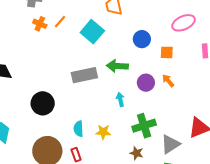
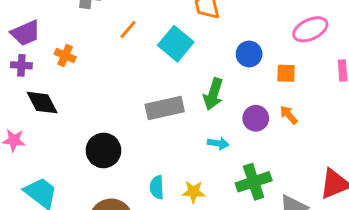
orange cross: (40, 24) -> (65, 56), moved
green arrow: (117, 66) -> (213, 94), turned -75
cyan arrow: (120, 99) -> (218, 143), turned 112

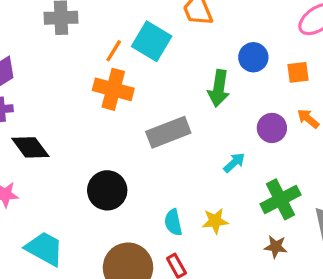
cyan square: (176, 44) -> (152, 41), moved
orange cross: (65, 56) -> (113, 89), moved, size x1.6
green arrow: (213, 94) -> (219, 88), moved
cyan arrow: (218, 143) -> (234, 163), turned -42

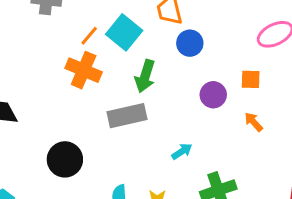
blue circle: (253, 57) -> (190, 43), moved
green arrow: (219, 88) -> (145, 76), moved
purple circle: (272, 128) -> (213, 95), moved

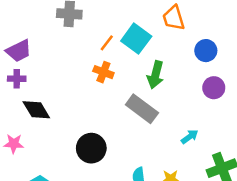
blue circle: (190, 43) -> (206, 51), moved
orange cross: (84, 70) -> (103, 72), size x0.7
gray rectangle: (127, 116) -> (142, 109), turned 52

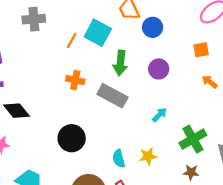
blue circle: (206, 51) -> (153, 27), moved
orange cross: (103, 72) -> (75, 80), moved
purple circle: (214, 88) -> (159, 69), moved

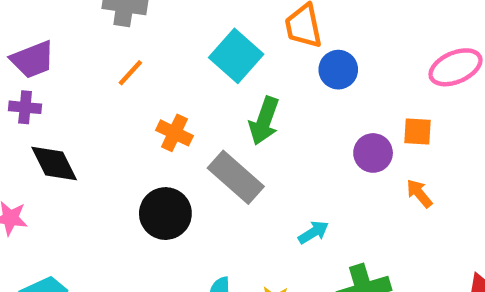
orange line: (72, 41) -> (130, 73), moved
purple circle: (159, 69) -> (373, 153), moved
black circle: (72, 138) -> (165, 214), moved

